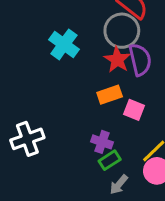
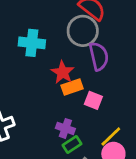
cyan cross: (64, 44) -> (32, 43), turned -30
red star: (117, 60) -> (63, 72), moved

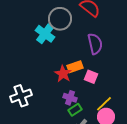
gray circle: (83, 31) -> (60, 19), moved
cyan cross: (32, 43) -> (45, 34), turned 30
red star: (63, 72) -> (63, 74), moved

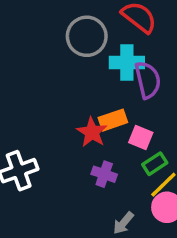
cyan cross: (45, 34) -> (127, 62), moved, turned -36
green rectangle: (75, 110) -> (155, 164), moved

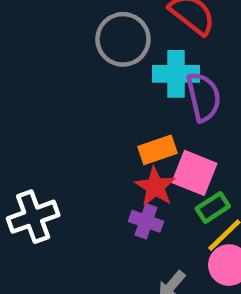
red star: (92, 132) -> (155, 187), moved
pink square: (141, 137) -> (194, 173), size x1.4

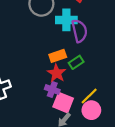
pink square: (194, 173) -> (63, 103), moved
green rectangle: (213, 207) -> (76, 62), moved

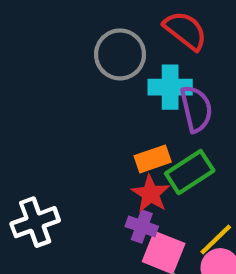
green rectangle: (76, 62) -> (190, 172), size x1.5

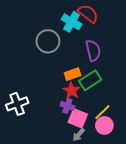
gray circle: (120, 54) -> (48, 41), moved
cyan cross: (170, 87) -> (72, 22), moved, turned 30

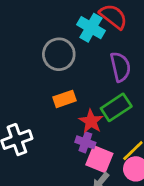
orange rectangle: (73, 74) -> (64, 99), moved

